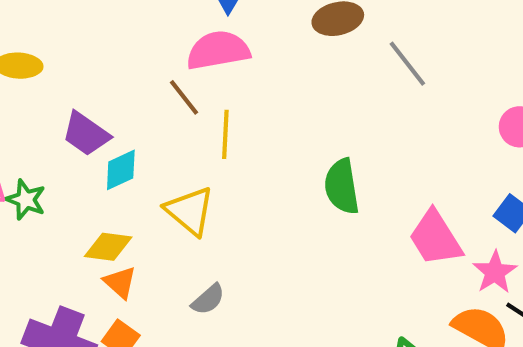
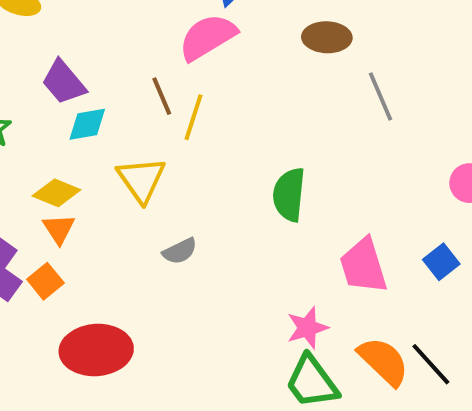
pink semicircle: (218, 50) -> (208, 37), turned -36
brown line: (184, 97) -> (162, 96), moved
pink star: (495, 272) -> (307, 328), moved
gray semicircle: (208, 299) -> (180, 251), moved

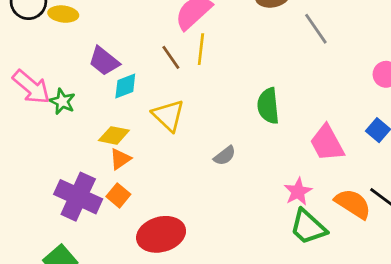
yellow line: (193, 117) -> (201, 49), moved
orange triangle: (59, 229) -> (120, 159), turned 40
gray semicircle: (180, 251) -> (225, 156), moved

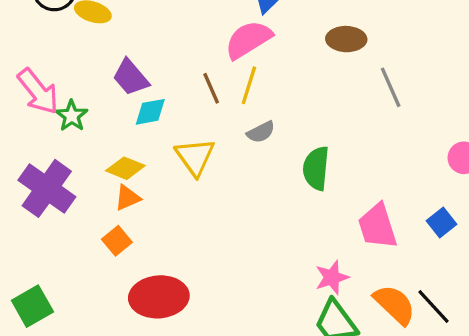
gray semicircle: (225, 156) -> (261, 132), moved
purple cross: (78, 197) -> (47, 188), moved

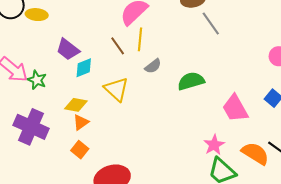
gray line: (391, 87) -> (211, 24), moved
green semicircle: (316, 168) -> (191, 81), turned 80

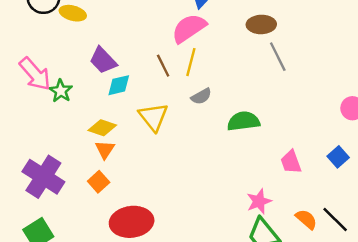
pink trapezoid: (235, 108) -> (291, 162), size x0.7
orange triangle: (81, 122) -> (105, 150), turned -30
purple cross: (31, 127) -> (43, 177), moved
orange semicircle: (255, 153) -> (306, 219), size x0.7

